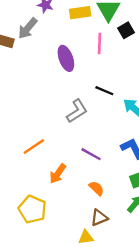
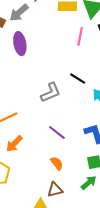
purple ellipse: (66, 58) -> (20, 44), moved
orange arrow: (58, 174) -> (14, 144), moved

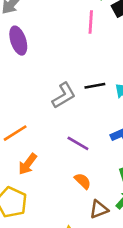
black line: (78, 79) -> (95, 86), moved, turned -35
brown triangle: (55, 190) -> (99, 209), moved

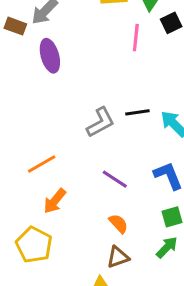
brown triangle: (99, 209) -> (118, 257), moved

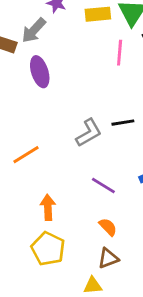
orange line: (42, 164) -> (26, 155), moved
orange arrow: (55, 201) -> (48, 207), turned 140
yellow pentagon: (34, 245) -> (48, 249), moved

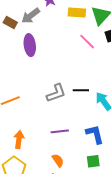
pink line: (120, 53) -> (87, 42), turned -60
purple line: (103, 186) -> (60, 131), turned -48

